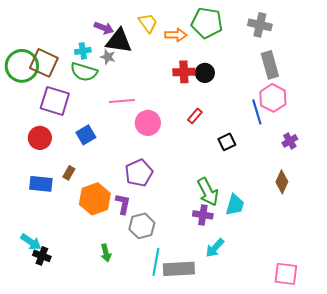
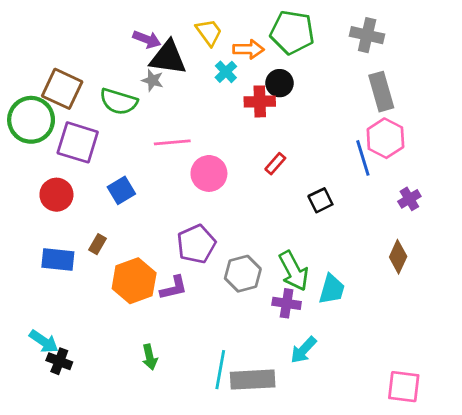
cyan cross: (83, 51) -> (226, 72), moved, turned -35
green circle: (22, 66) -> (31, 120), moved
black circle: (205, 73) -> (280, 83), moved
purple L-shape: (123, 204) -> (174, 288), turned 65
gray hexagon: (142, 226) -> (243, 274), moved

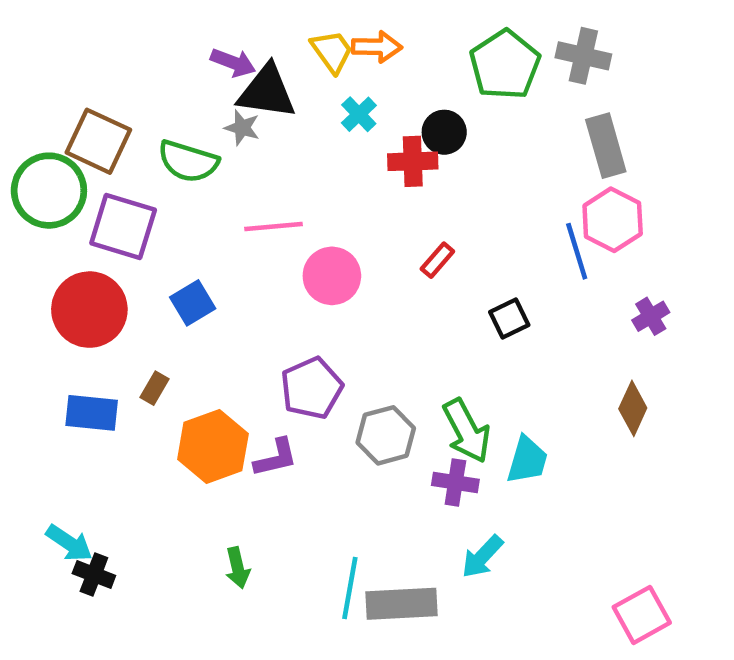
green pentagon: (292, 32) -> (505, 65), moved, turned 30
orange arrow: (248, 49) -> (377, 47), moved
red circle: (56, 195) -> (89, 310), size x1.4
pink square: (404, 387) -> (642, 615), turned -36

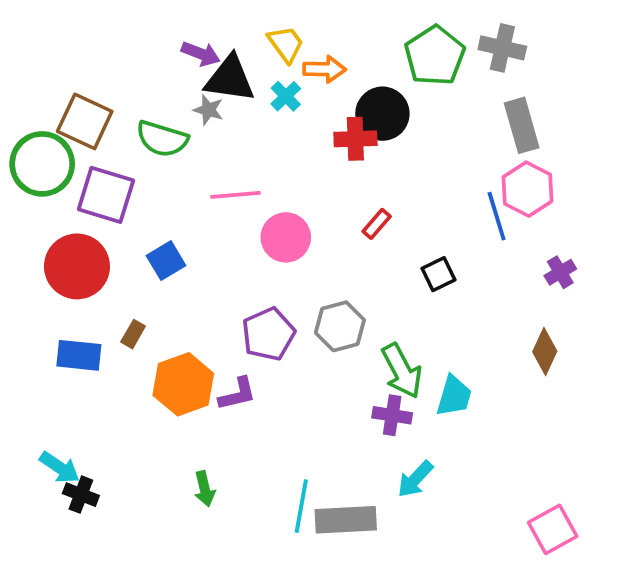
orange arrow: (377, 47) -> (324, 69), moved
cyan cross: (359, 114) -> (286, 96), moved
black circle: (444, 132) -> (382, 114), size x1.4
gray hexagon: (386, 435) -> (340, 326), moved

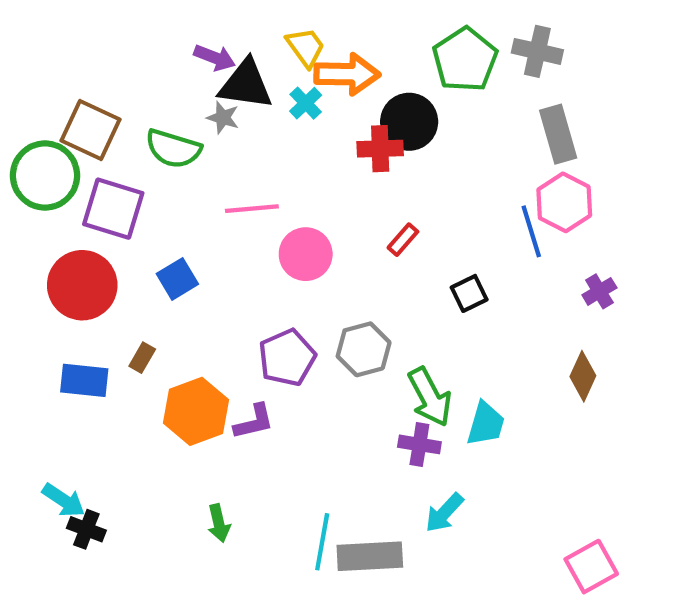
orange arrow: (324, 69) -> (347, 74), size x1.4

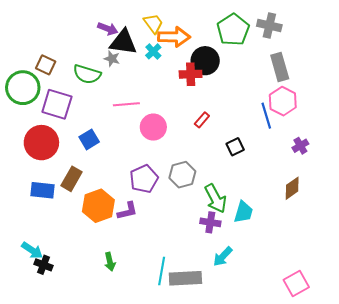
brown square: (90, 130) -> (46, 65), size x0.7
brown rectangle: (142, 358) -> (71, 179), size x1.6
brown diamond: (583, 376) -> (292, 188), turned 30

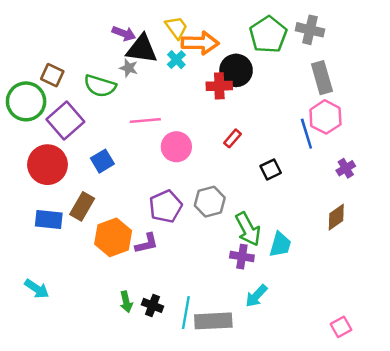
purple square: (57, 104) -> (65, 120), turned 32
black cross: (43, 265) -> (152, 305), moved
pink square: (296, 283) -> (341, 327), size x0.7

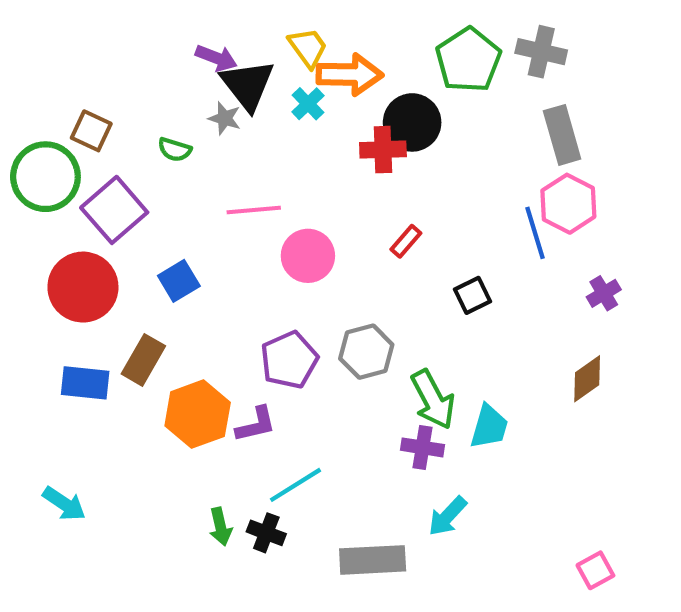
black triangle: (142, 49) -> (248, 85), turned 44
green semicircle: (100, 86) -> (175, 150), size x0.6
cyan line: (186, 313) -> (295, 485), moved, turned 48

